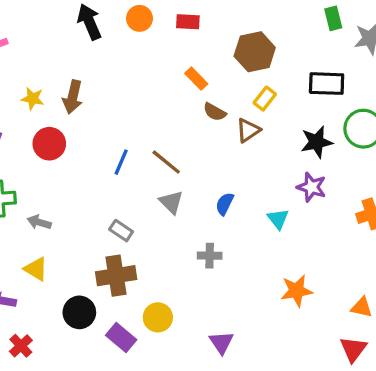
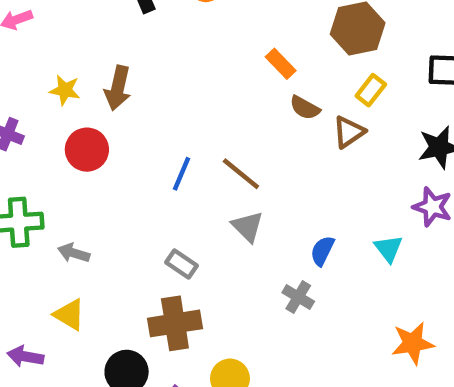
blue semicircle: (225, 204) -> (322, 251), moved
gray cross: (210, 256) -> (298, 297), turned 30

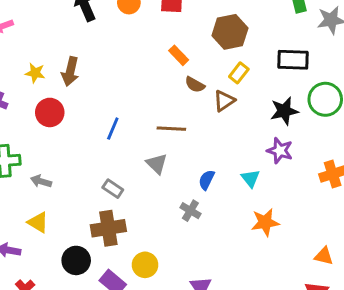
brown line: (241, 174) -> (171, 129), moved, turned -36
orange star: (413, 343) -> (265, 222), moved

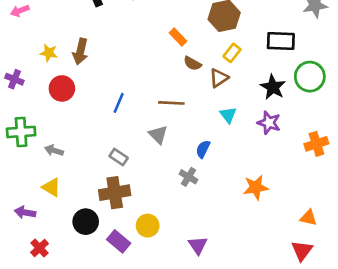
black star: (284, 111) -> (273, 87), turned -30
cyan triangle: (251, 178) -> (228, 115), moved

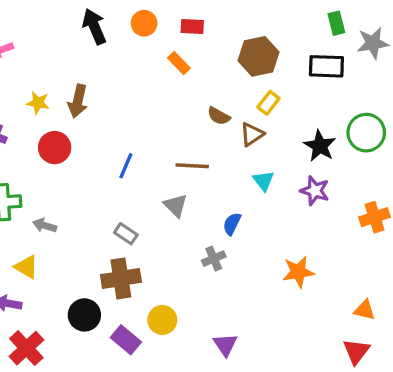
orange rectangle: (178, 37) -> (179, 63), moved
black rectangle: (281, 41) -> (326, 66), moved
gray cross: (189, 177) -> (214, 259), turned 36
yellow triangle: (51, 187) -> (26, 267), moved
red cross: (40, 248) -> (26, 348), size x1.5

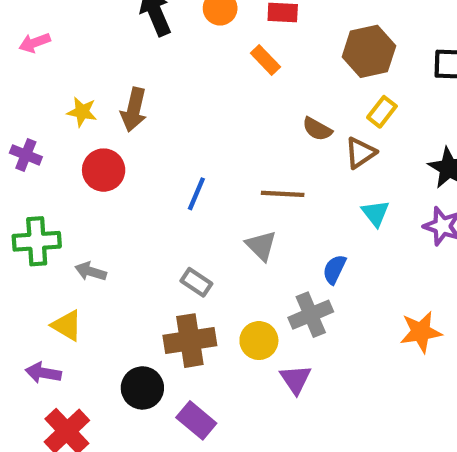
gray cross: (214, 259) -> (311, 315), size x1.4
yellow circle: (162, 320) -> (259, 341), moved
purple triangle: (225, 345) -> (296, 379), moved

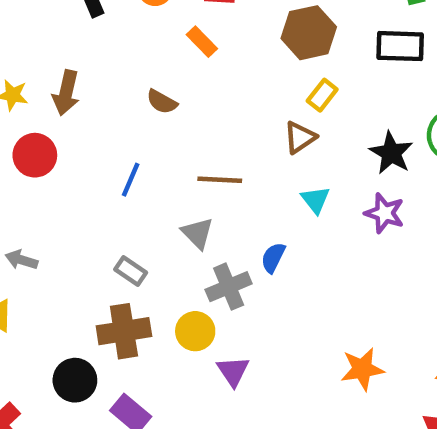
brown semicircle: (317, 129) -> (162, 102), moved
gray cross: (311, 315) -> (229, 287), moved
orange star: (421, 332) -> (362, 369), moved

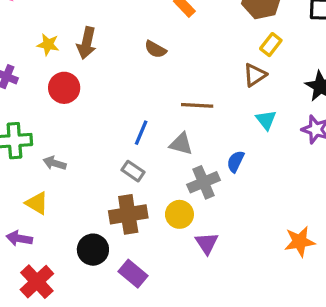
blue line: (131, 180) -> (141, 133), moved
gray triangle: (197, 233) -> (181, 144), turned -30

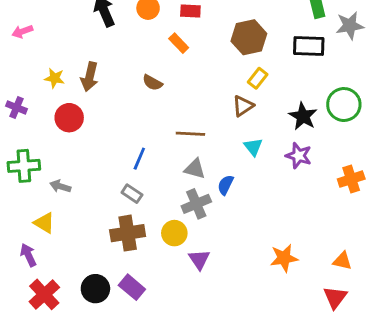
gray triangle: (181, 144) -> (195, 169), moved
purple arrow: (19, 238) -> (28, 255), turned 55
black circle: (93, 250) -> (95, 289), moved

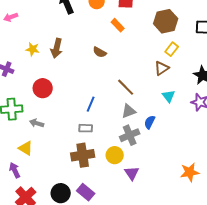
red circle: (69, 118) -> (43, 88), moved
brown line: (190, 134) -> (126, 87), turned 42
gray triangle: (195, 169) -> (129, 111), turned -35
gray rectangle: (132, 194) -> (86, 128), turned -32

